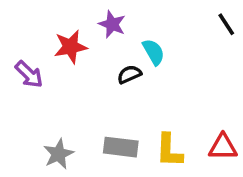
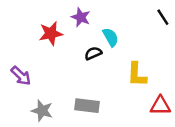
purple arrow: (29, 74) -> (21, 76), moved
yellow L-shape: (169, 150) -> (137, 75), moved
gray star: (58, 154) -> (42, 111), turned -30

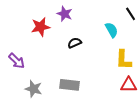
cyan semicircle: (111, 37) -> (112, 30), moved
yellow L-shape: (137, 75) -> (124, 60), moved

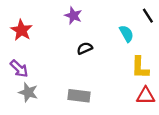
red star: (41, 27) -> (21, 30), moved, turned -30
gray star: (34, 89) -> (28, 92), moved

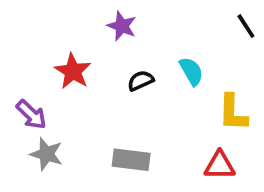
red star: (21, 30) -> (73, 71), moved
cyan semicircle: (126, 34) -> (191, 71), moved
red triangle: (146, 96) -> (220, 165), moved

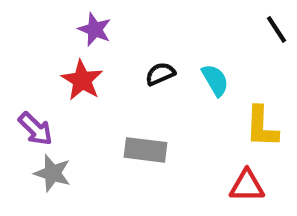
purple star: (122, 26) -> (95, 29), moved
black semicircle: (141, 81) -> (160, 74), moved
gray rectangle: (131, 160) -> (145, 150), moved

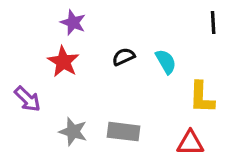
black line: (276, 29) -> (213, 23), turned 30
gray rectangle: (145, 150) -> (124, 132), moved
gray star: (52, 173) -> (73, 132), moved

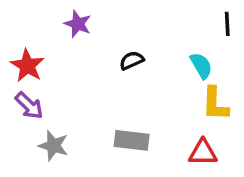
red star: (63, 62) -> (27, 66), moved
cyan semicircle: (166, 62) -> (201, 66), moved
gray star: (73, 132) -> (53, 146), moved

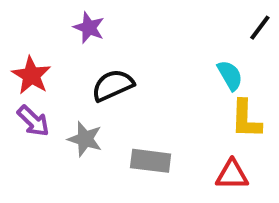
black line: (227, 24) -> (260, 28), turned 40
black semicircle: (132, 60) -> (113, 85), moved, size x1.5
gray star: (53, 146) -> (85, 139), moved

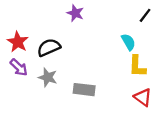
purple star: (89, 28) -> (75, 13), moved
black semicircle: (113, 85) -> (49, 47), moved
red triangle: (232, 175) -> (143, 97), moved, turned 36

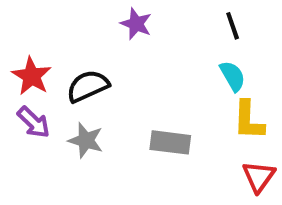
black line: (145, 15) -> (233, 26), moved, turned -56
gray rectangle: (84, 90) -> (170, 142), moved
red triangle: (143, 97) -> (259, 177), turned 30

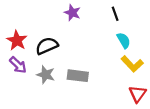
black line: (233, 26) -> (115, 14), moved
yellow L-shape: (249, 120) -> (132, 64), turned -45
gray rectangle: (170, 142) -> (78, 76), moved

